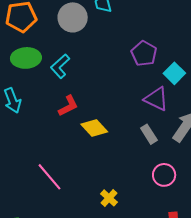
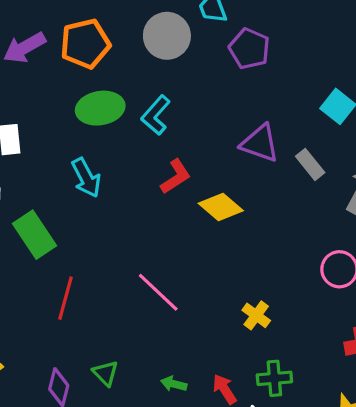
purple pentagon: (144, 54) -> (249, 49), moved
purple triangle: (156, 99) -> (260, 143), moved
gray rectangle: (149, 134) -> (310, 164), moved

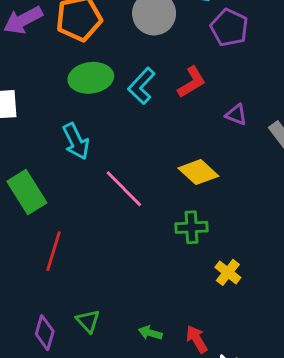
purple triangle: (260, 143) -> (236, 115), size x0.6
red L-shape: (176, 177) -> (192, 82), moved
pink line: (158, 292) -> (124, 189), moved
green cross: (274, 378) -> (192, 227), moved

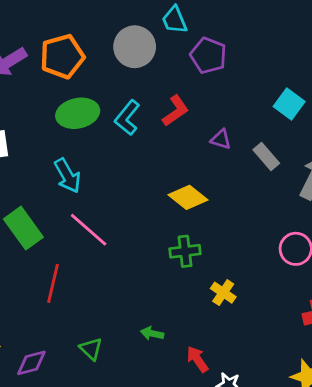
pink line: (124, 189) -> (89, 230), moved
purple diamond: (45, 333) -> (31, 363), moved, turned 64
green arrow: (150, 333) -> (152, 333), moved

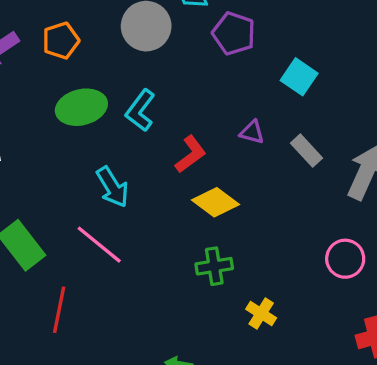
orange pentagon: (62, 56) -> (61, 41), size x0.7
cyan square: (289, 104) -> (299, 77), moved
red L-shape: (176, 111) -> (191, 154), moved
cyan arrow: (67, 176) -> (112, 187), moved

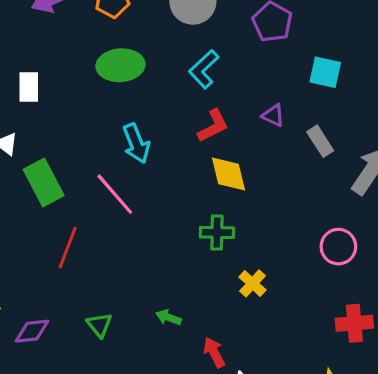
cyan square: (299, 77) -> (325, 72), turned -32
cyan L-shape: (140, 110) -> (204, 69), moved
yellow diamond: (216, 202) -> (228, 174), turned 30

